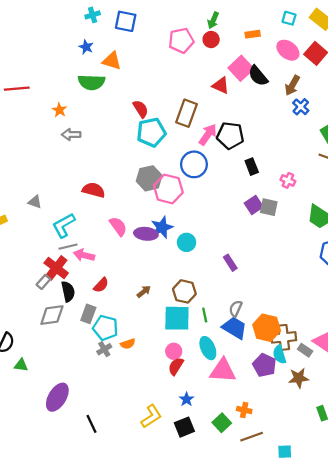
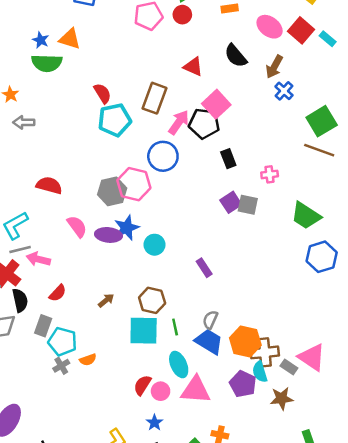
blue star: (86, 47) -> (41, 40), moved
pink square: (241, 68) -> (216, 104), moved
gray hexagon: (149, 178) -> (112, 191), moved
pink cross: (288, 180) -> (270, 174), turned -32
pink circle: (174, 351) -> (161, 391), moved

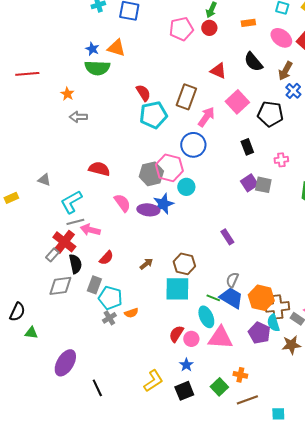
black pentagon: (204, 124) -> (270, 114), moved
cyan circle: (154, 245) -> (186, 187), moved
green line: (175, 327) -> (213, 298), moved, turned -56

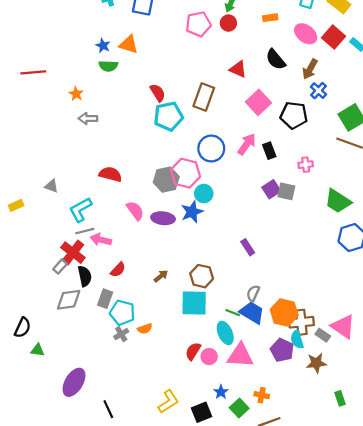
green semicircle: (97, 68) -> (108, 66), size x0.7
pink arrow: (206, 117) -> (247, 144), moved
blue star: (163, 204) -> (192, 212), moved
blue star: (186, 365) -> (221, 392), moved

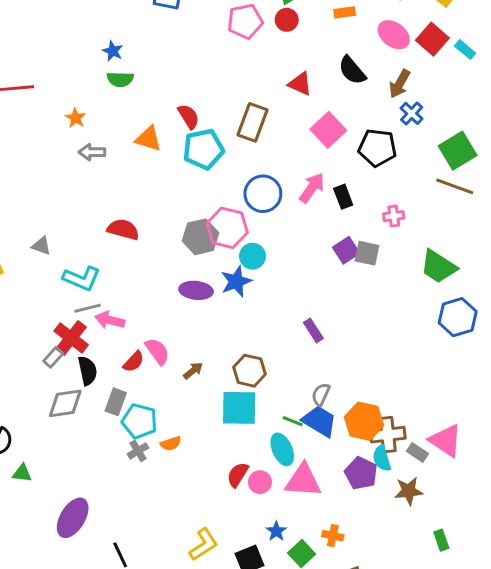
orange triangle: (129, 44) -> (148, 139), moved
cyan L-shape: (80, 210) -> (82, 278), turned -128
pink semicircle: (135, 211) -> (157, 351), moved

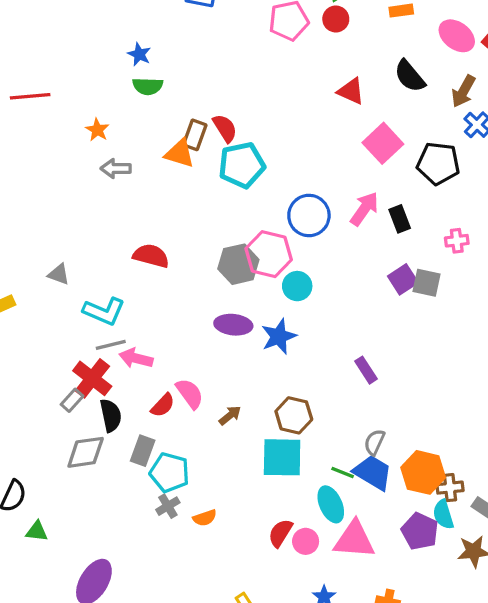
brown rectangle: (253, 122) -> (195, 135), moved, size x0.7
blue star: (236, 281) -> (279, 336), moved
brown cross: (388, 435) -> (450, 488), size x0.7
orange semicircle: (171, 443) -> (205, 518), moved

